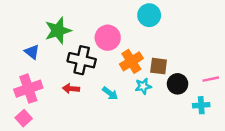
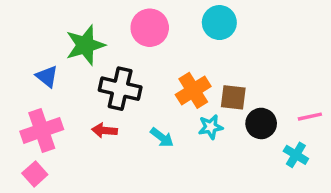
pink circle: (108, 38) -> (150, 28), moved
cyan cross: (201, 105) -> (296, 155), turned 35

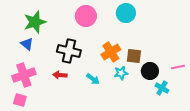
green star: (85, 45) -> (35, 22), moved
cyan cross: (296, 155) -> (162, 88), moved
pink square: (35, 174) -> (20, 100), turned -32

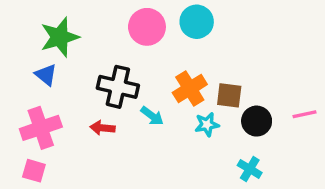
cyan circle: (126, 13) -> (197, 22), moved
cyan arrow: (93, 79) -> (152, 116), moved
cyan cross: (162, 88) -> (250, 169), moved

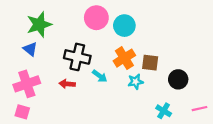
cyan circle: (197, 22) -> (124, 26), moved
pink line: (305, 114) -> (199, 109), moved
black circle: (257, 121) -> (178, 79), moved

